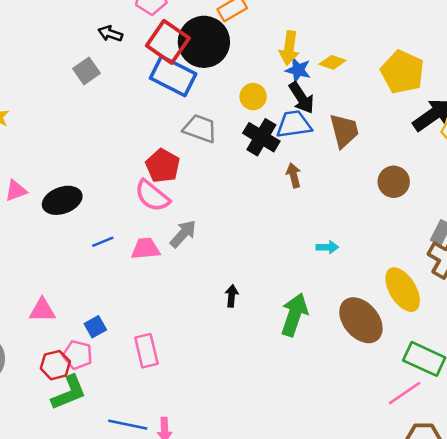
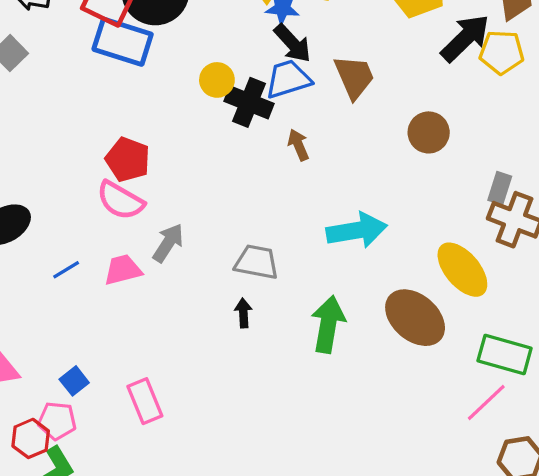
yellow circle: (253, 97) -> (217, 80), moved
gray trapezoid: (200, 128) -> (257, 262), moved
cyan arrow: (327, 247) -> (357, 230), size x2.0

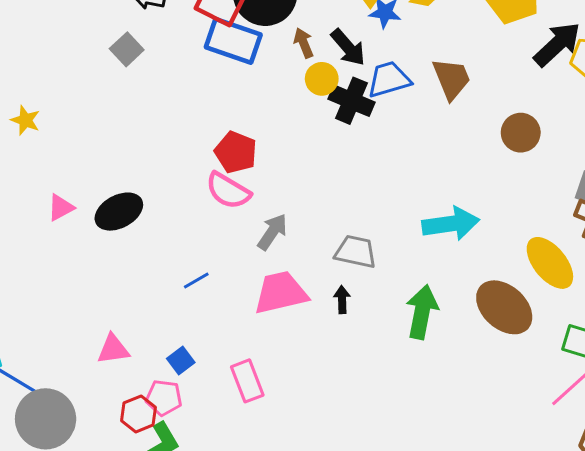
black arrow: (292, 43) -> (348, 47), moved
brown arrow: (298, 145) -> (304, 43), moved
blue line: (66, 270) -> (196, 280), moved
pink trapezoid: (123, 270) -> (281, 293), moved, size x1.5

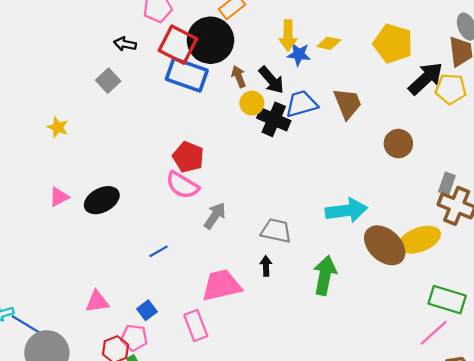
yellow star: (25, 120) -> (58, 127), moved
yellow ellipse: (550, 263) -> (419, 240), turned -72
pink trapezoid: (281, 293) -> (222, 285), moved
brown ellipse: (504, 307) -> (385, 245), moved

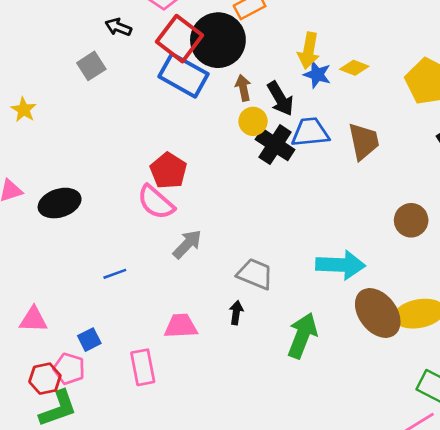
brown circle: (398, 144) -> (411, 220), moved
pink trapezoid: (222, 285) -> (181, 326), size x0.7

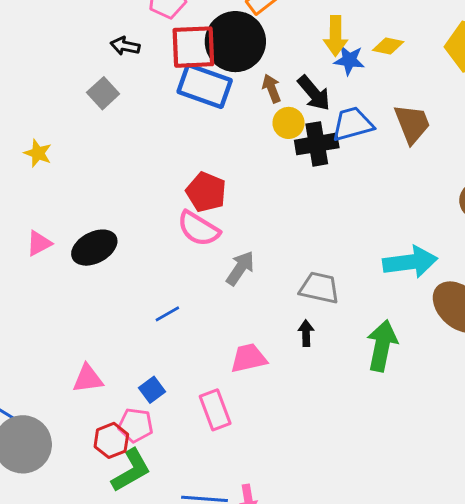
red square: (179, 39) -> (193, 47), turned -30
black cross: (275, 145) -> (317, 144), turned -33

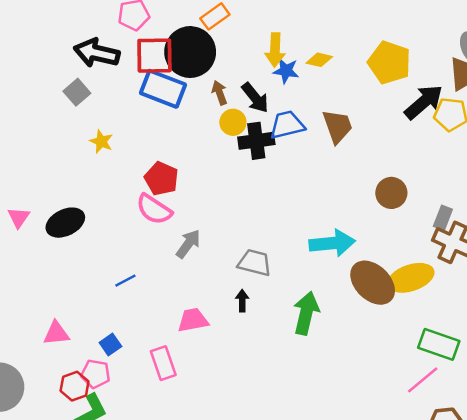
black arrow: (125, 46) -> (97, 53), size x1.8
yellow star: (38, 153) -> (101, 141), moved
pink triangle: (39, 243) -> (19, 217), turned -30

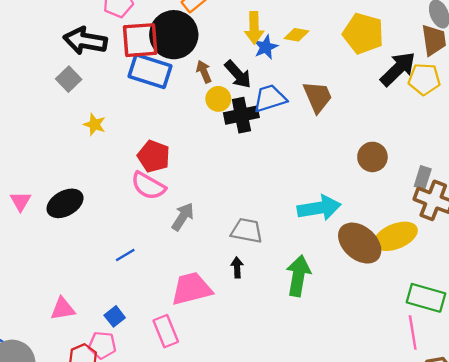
blue star: (286, 71) -> (266, 47), turned -30
pink trapezoid: (193, 320) -> (191, 289), size x1.4
pink line: (423, 380) -> (413, 332), turned -56

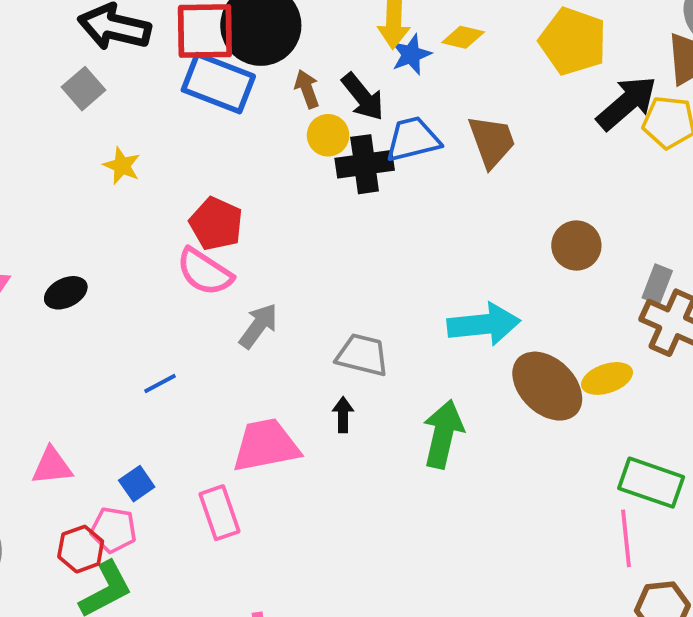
black ellipse: (65, 203) -> (66, 293), size x0.7
yellow ellipse: (396, 236) -> (607, 378), size x0.7

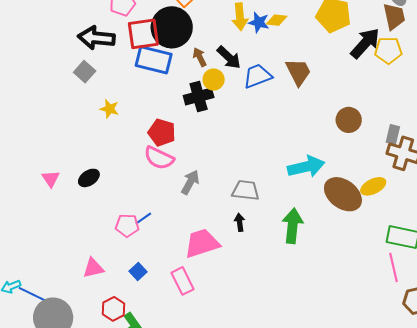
blue star: (411, 54) -> (259, 22), moved, turned -30
black cross: (365, 164) -> (199, 97), moved
pink pentagon: (114, 530) -> (127, 225), moved

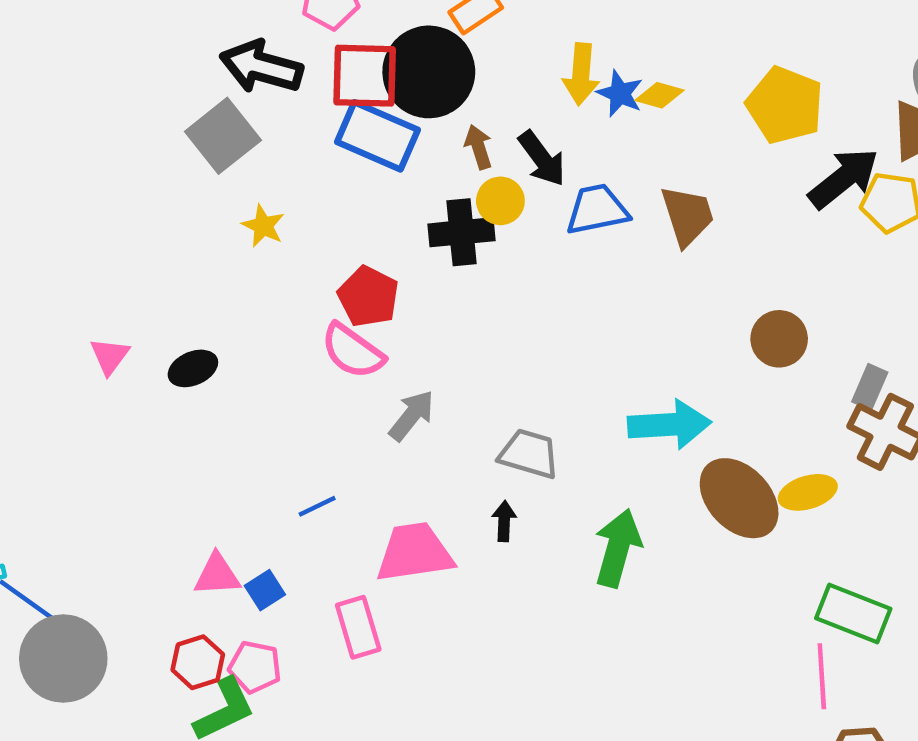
gray square: (85, 72) -> (223, 136), size x1.5
blue line: (143, 218) -> (317, 506), moved
pink pentagon: (127, 225) -> (255, 667), moved
pink triangle: (93, 268) -> (217, 575), moved

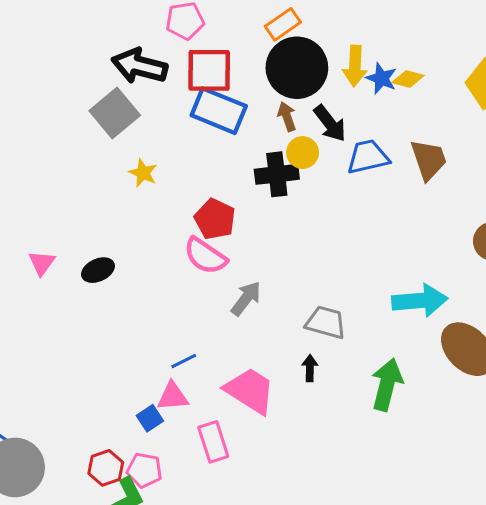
black circle: (429, 72) -> (297, 68), moved
pink trapezoid: (414, 552) -> (250, 391), turned 42
pink triangle: (217, 575) -> (173, 396), moved

